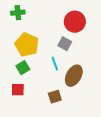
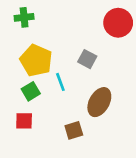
red circle: (75, 22) -> (118, 23), moved
cyan line: (55, 64) -> (60, 82), moved

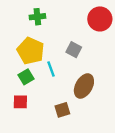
green cross: (24, 17) -> (37, 17), moved

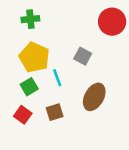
green cross: (37, 17) -> (30, 19), moved
red square: (20, 102) -> (23, 115), turned 35
brown square: (62, 110) -> (55, 112), moved

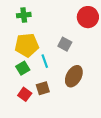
yellow pentagon: (34, 57) -> (27, 45), turned -30
red square: (23, 115) -> (25, 94), moved

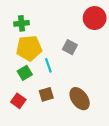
green cross: (24, 15) -> (21, 23), moved
brown ellipse: (74, 76) -> (80, 99), moved, turned -65
red square: (25, 94) -> (18, 101), moved

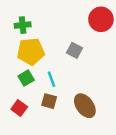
cyan line: (48, 65) -> (51, 79), moved
brown square: (46, 94) -> (49, 101), turned 32

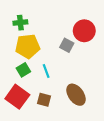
red circle: (101, 19) -> (84, 31), moved
brown square: (49, 101) -> (44, 100), moved
red square: (19, 108) -> (17, 97), size x1.6

